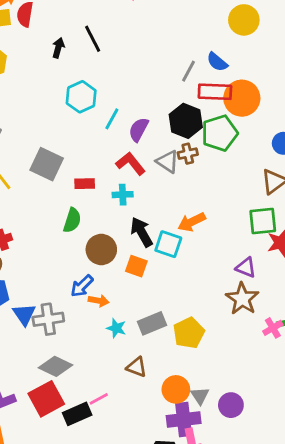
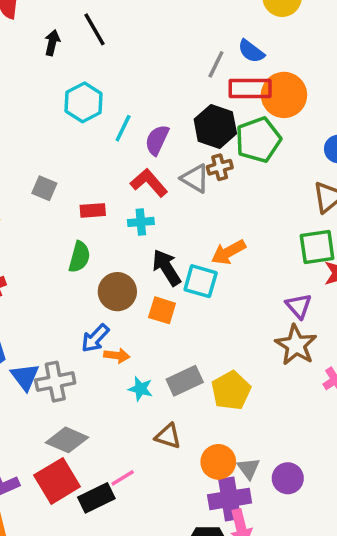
gray square: (47, 164) -> (44, 188), size x0.6
purple triangle: (246, 268) -> (299, 306), turned 30

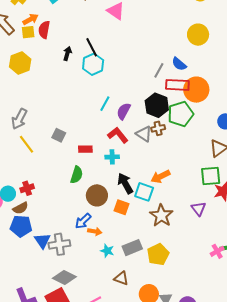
cyan hexagon: (84, 102) -> (93, 64), moved
brown star: (296, 345) -> (161, 215), moved

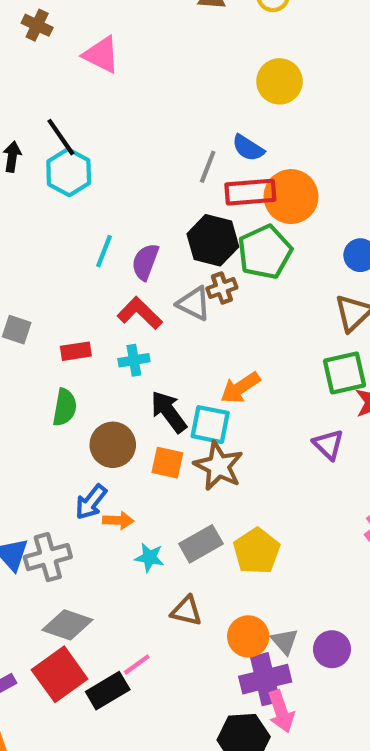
brown star: (161, 215) -> (218, 466), moved

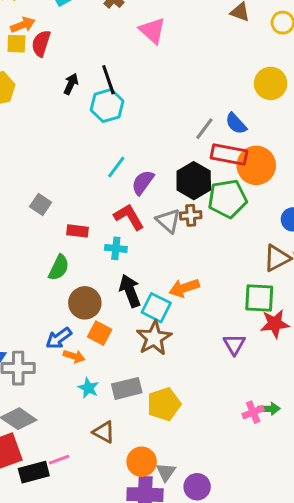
orange square: (167, 463) -> (100, 333), moved

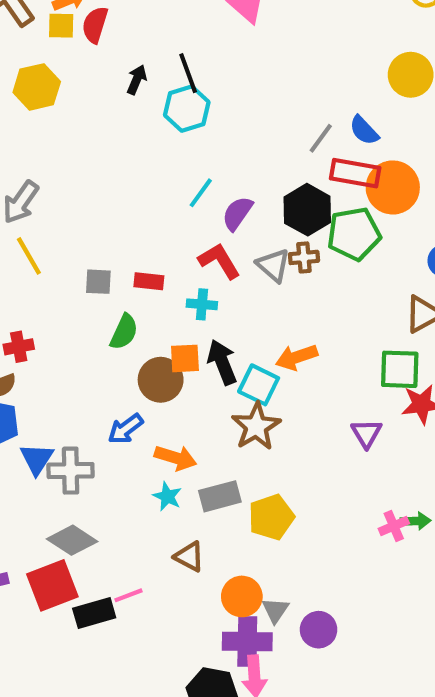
gray square: (41, 205) -> (98, 282), moved, turned -30
orange square: (100, 333) -> (185, 358), moved, turned -30
orange arrow: (74, 356) -> (176, 458), moved, size x1.4

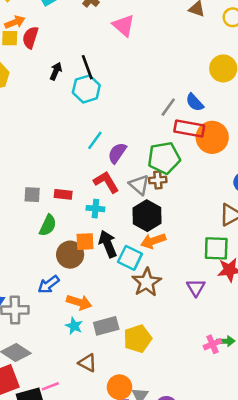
black hexagon: (307, 210) -> (147, 216), moved
green pentagon: (354, 234) -> (164, 158), moved
brown star: (256, 426) -> (147, 282), moved

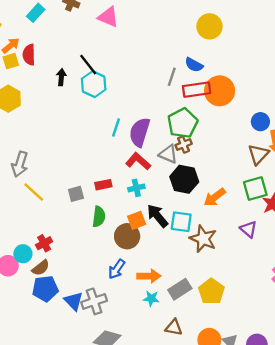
purple semicircle: (117, 153) -> (140, 132), size x1.4
orange arrow: (153, 241) -> (215, 197), moved

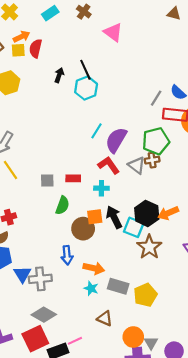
black hexagon: (184, 179) -> (147, 213), moved
blue arrow: (117, 269) -> (67, 255), turned -54
gray rectangle: (180, 289) -> (118, 286), turned 36

